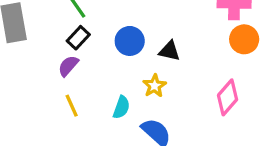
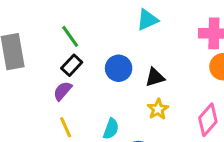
black triangle: (169, 51) -> (155, 77), turned -30
yellow star: (155, 86) -> (158, 109), moved

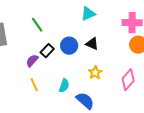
black rectangle: (72, 65) -> (47, 51), moved
black triangle: (155, 77) -> (92, 44), moved, turned 40

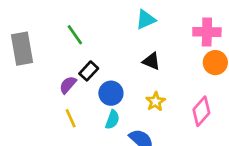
blue circle: (69, 46) -> (111, 93), moved

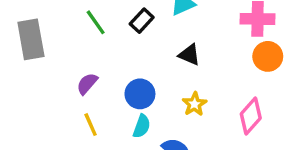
black rectangle: (89, 71) -> (142, 21), moved

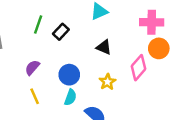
black rectangle: (142, 21) -> (61, 32), moved
green line: (96, 22) -> (38, 25), turned 54
pink diamond: (251, 116) -> (138, 68), moved

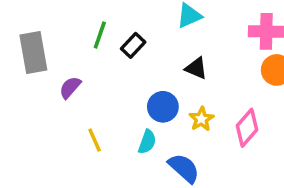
purple semicircle: (32, 68) -> (70, 88), moved
pink diamond: (138, 68) -> (247, 128), moved
blue circle: (69, 75) -> (163, 107), moved

